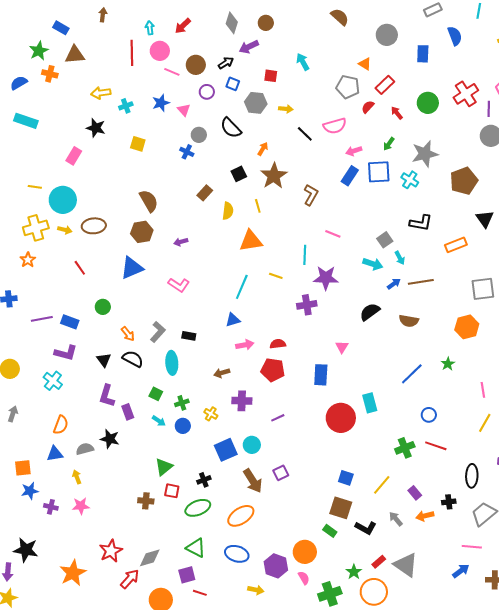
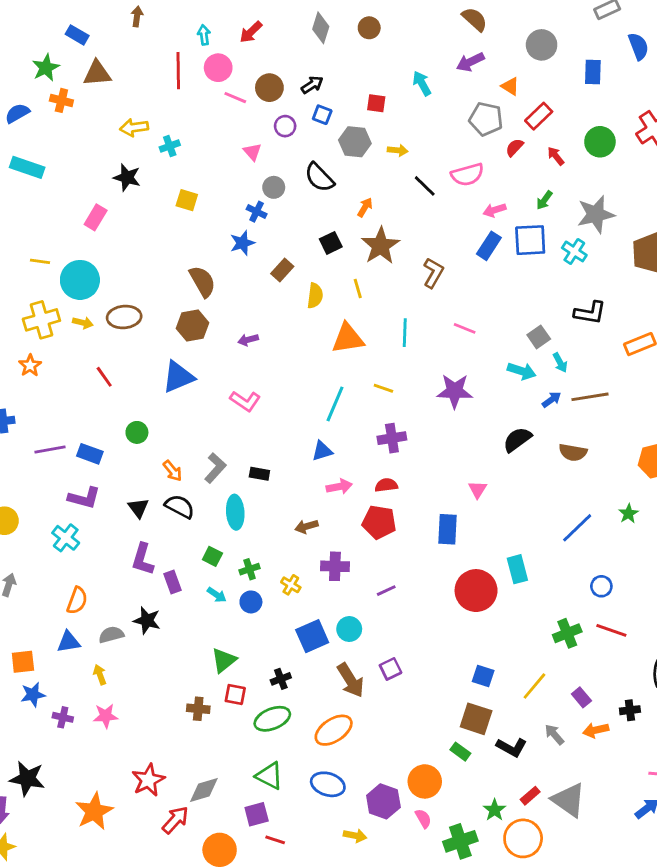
purple arrow: (249, 47) -> (470, 62), moved
blue star: (161, 103) -> (242, 243), moved
cyan line: (305, 255) -> (405, 333), moved
purple cross: (307, 305) -> (392, 438), moved

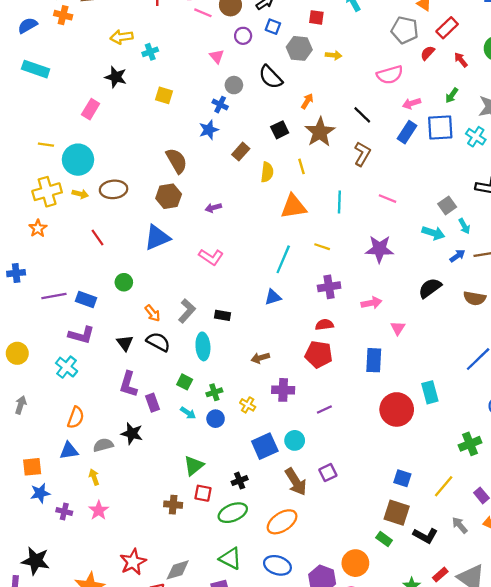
black line: (425, 186) -> (362, 115), moved
pink arrow: (339, 487) -> (371, 303), moved
pink star: (106, 716) -> (99, 510), turned -30

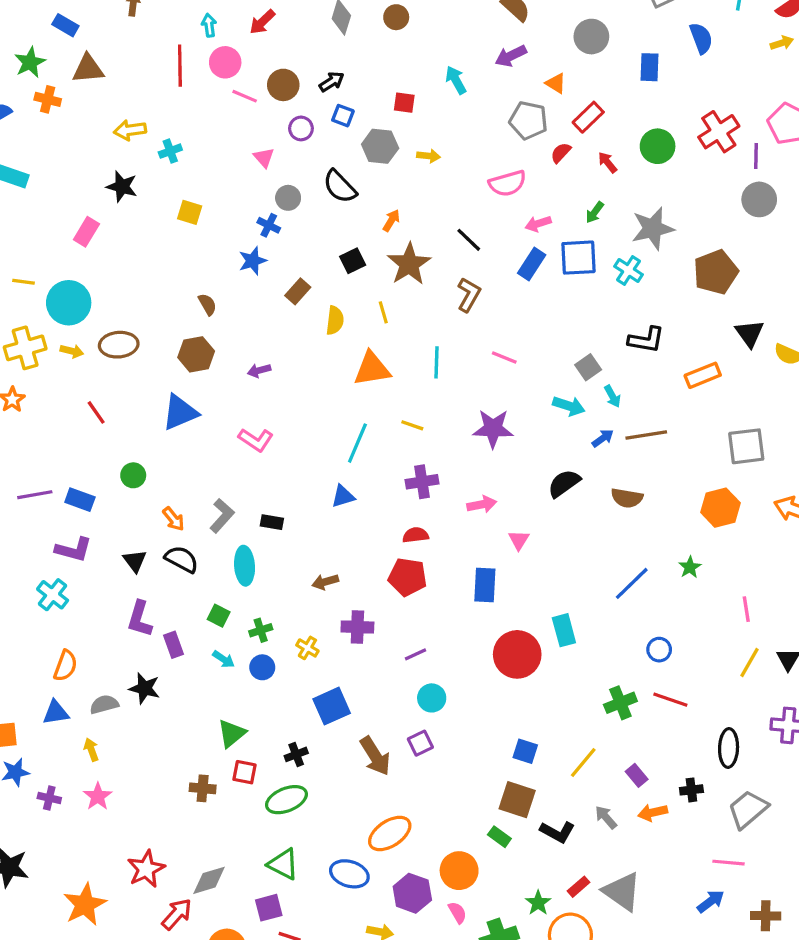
brown semicircle: (177, 161) -> (207, 304), size x0.6
cyan circle: (295, 440) -> (432, 698), moved
orange ellipse: (282, 522) -> (390, 833), moved

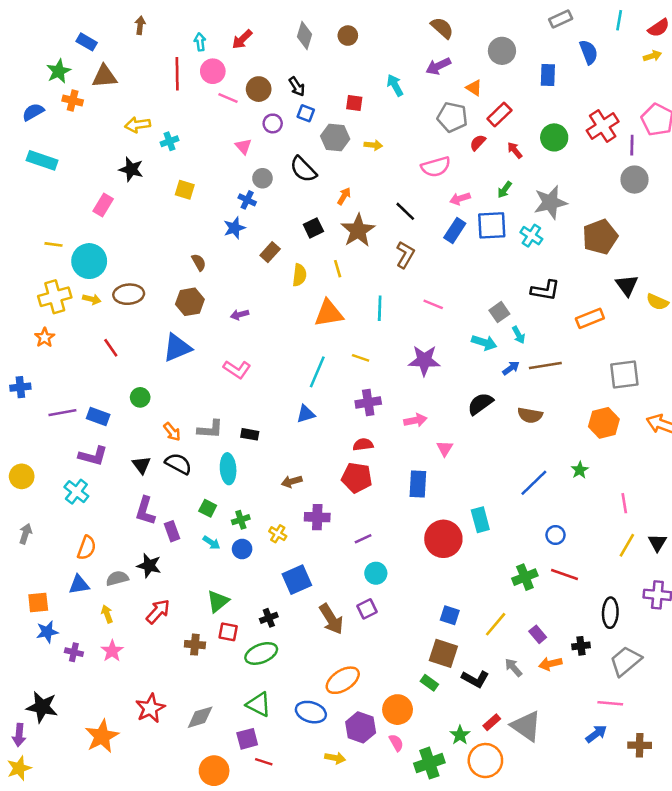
black arrow: (332, 82) -> (297, 87), turned 90
gray L-shape: (222, 516) -> (210, 429), turned 52
red arrow: (177, 914) -> (158, 611), moved

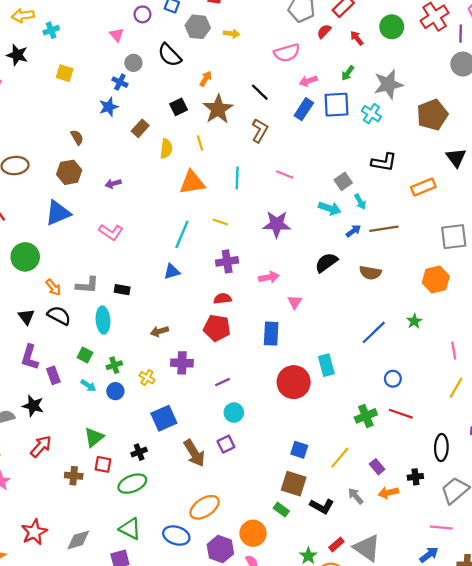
green circle: (140, 397) -> (25, 257), size x1.6

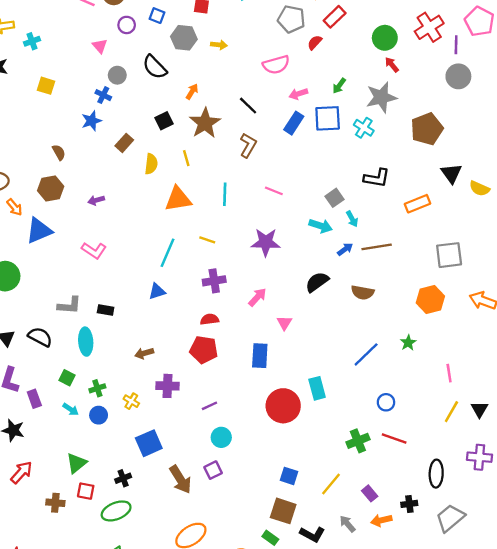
red arrow: (357, 38) -> (392, 65), moved
pink arrow: (269, 277) -> (257, 297), turned -36
orange arrow: (53, 287) -> (14, 207), moved

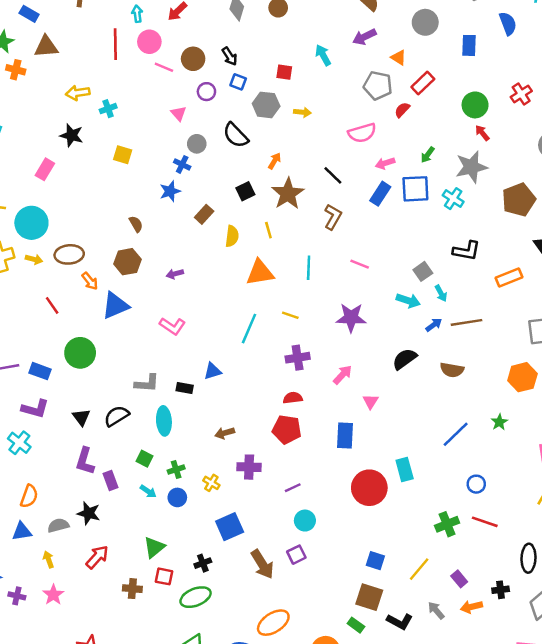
red cross: (429, 27) -> (521, 94), size x0.7
blue triangle: (157, 291) -> (213, 371), moved
black semicircle: (40, 337) -> (117, 416), turned -60

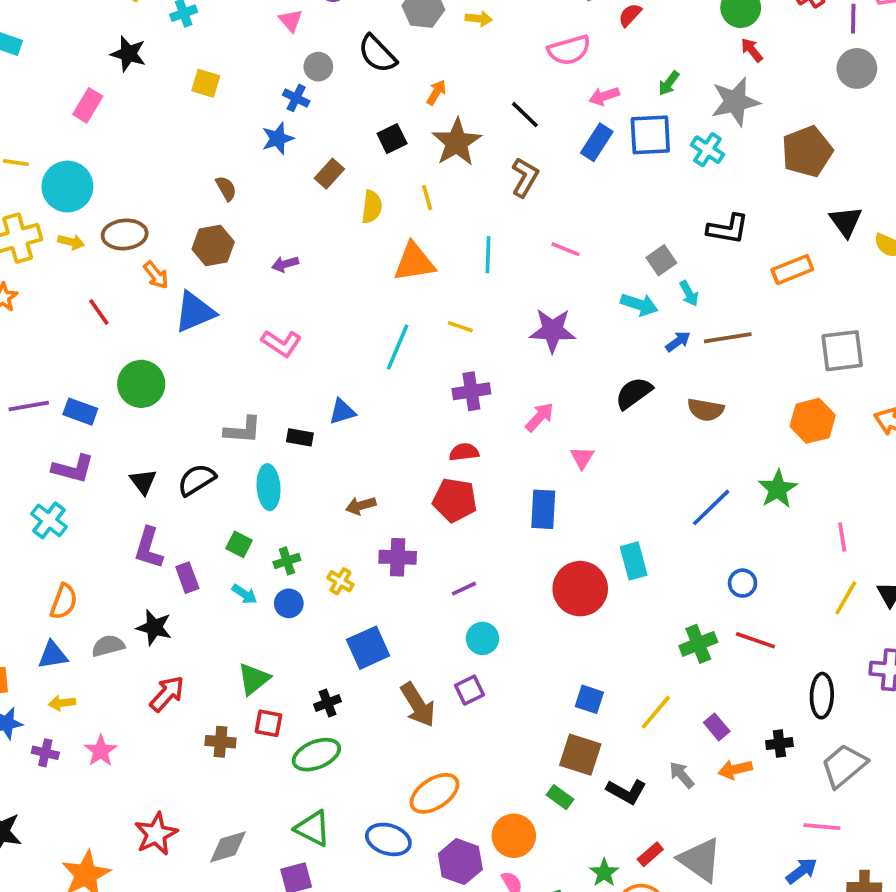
green star: (499, 422) -> (778, 489), size x1.5
yellow arrow: (48, 559) -> (62, 703), moved, turned -77

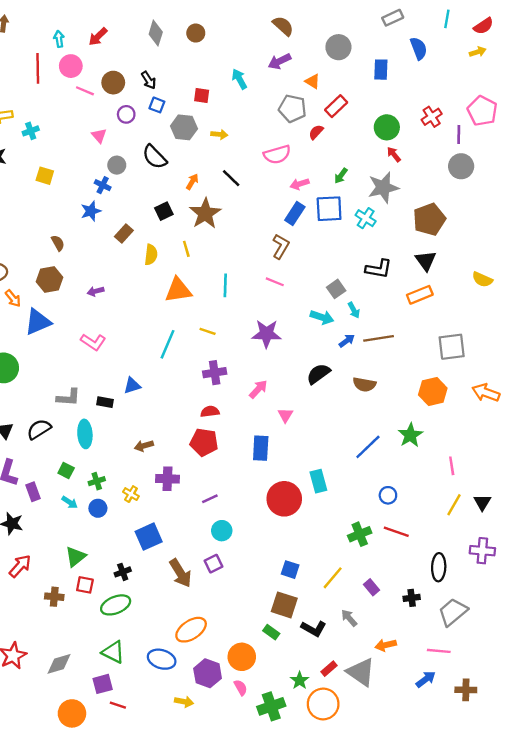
black line: (525, 115) -> (231, 178), moved
brown L-shape: (525, 177) -> (281, 246), moved
black triangle: (846, 222) -> (426, 261), moved
orange arrow: (735, 769) -> (386, 645), moved

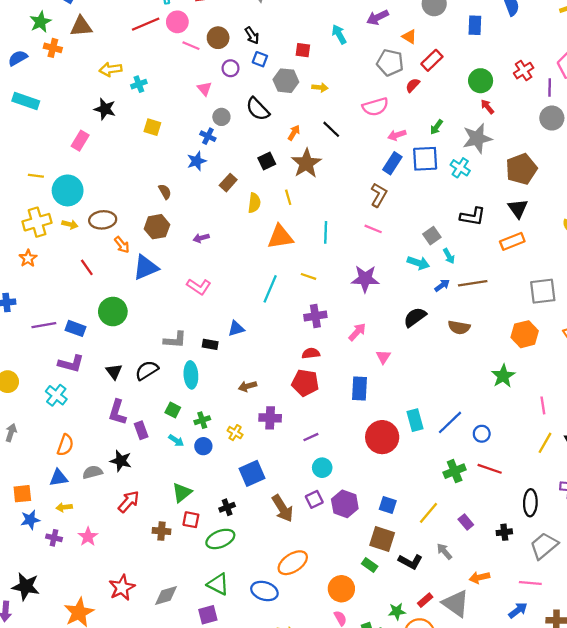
red line: (38, 68) -> (146, 24), turned 68
blue line: (368, 447) -> (450, 422), moved
purple hexagon: (208, 673) -> (345, 504), moved
green star: (300, 680) -> (397, 611), turned 30

